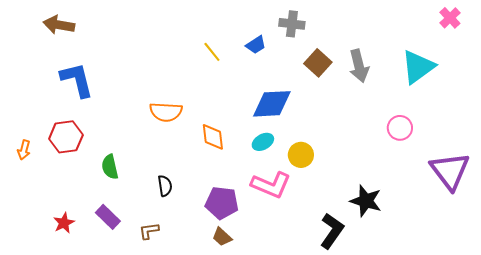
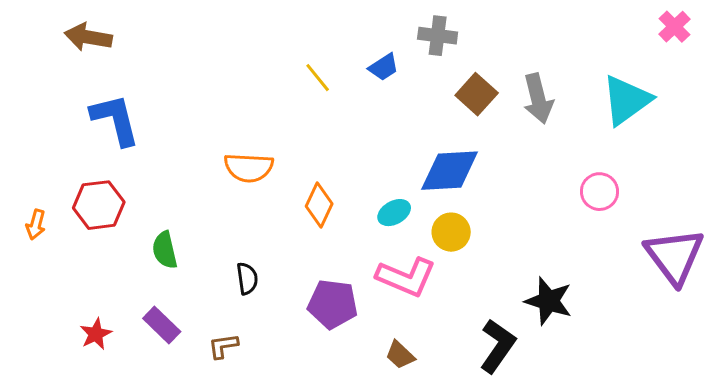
blue diamond: (272, 104) -> (450, 171), moved
orange diamond: (213, 137) -> (319, 205), turned 32
brown trapezoid: (222, 237) -> (400, 355), moved

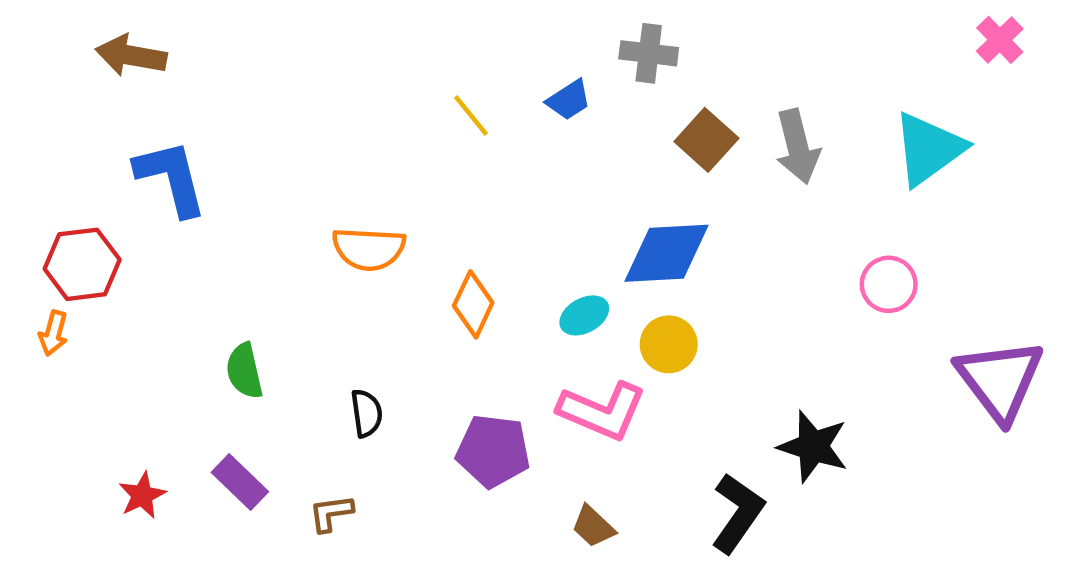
red hexagon: (99, 205) -> (82, 264), moved

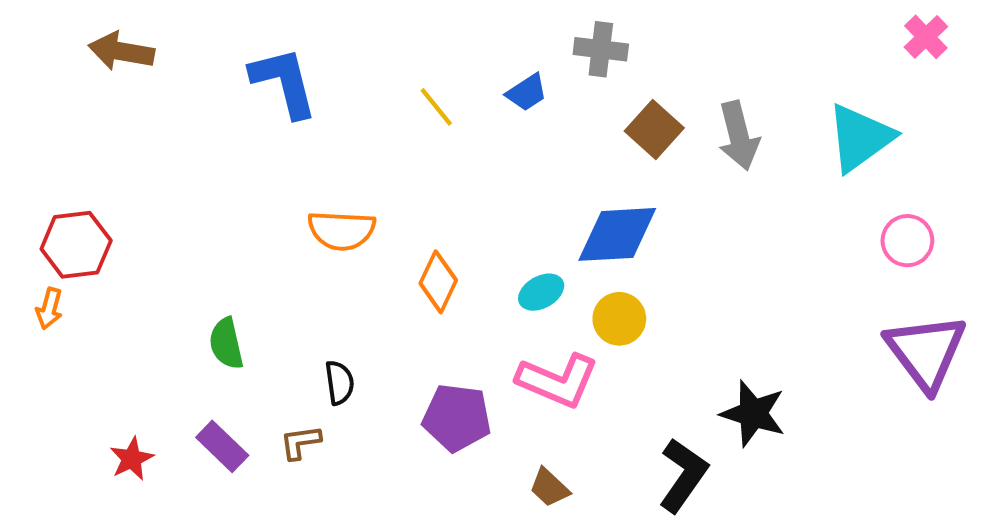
blue L-shape: (171, 178) -> (284, 82), moved
pink circle: (889, 284) -> (907, 241), moved
brown L-shape: (331, 513) -> (300, 442), moved

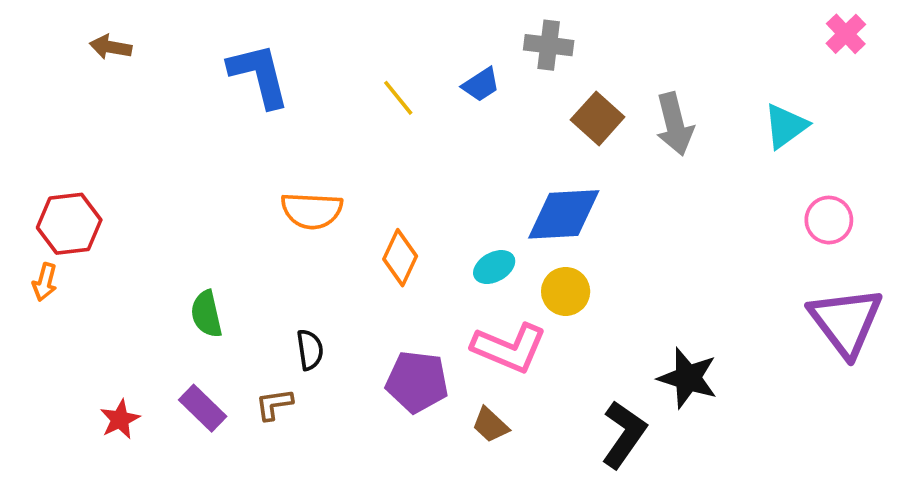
brown arrow: (121, 51) -> (111, 47), size x0.7
cyan triangle: (860, 138) -> (786, 126), size x0.7
brown trapezoid: (549, 488) -> (490, 425), moved

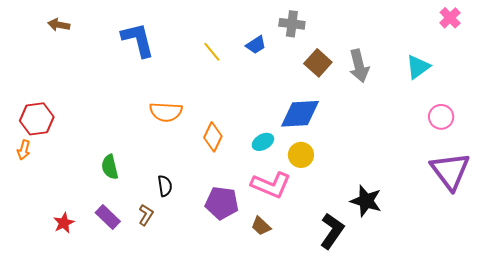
brown L-shape: (274, 404) -> (146, 215), turned 130

